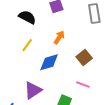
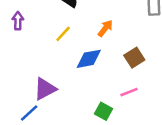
pink line: (83, 85) -> (129, 92), turned -48
purple triangle: (33, 90) -> (45, 89), moved

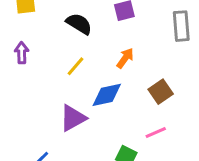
purple triangle: (45, 89) -> (73, 118), moved

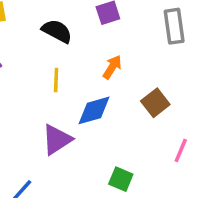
yellow line: (76, 66) -> (56, 80), turned -35
pink line: (156, 133) -> (181, 150), moved, turned -40

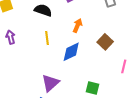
purple triangle: (57, 140) -> (50, 83), moved

